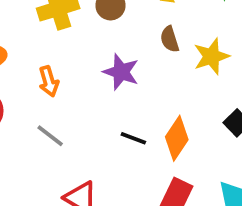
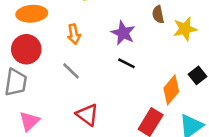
black line: (133, 138) -> (126, 63), moved
orange diamond: (177, 138) -> (171, 90), moved

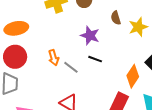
orange arrow: (74, 34) -> (54, 58), moved
gray line: (71, 71) -> (71, 67), moved

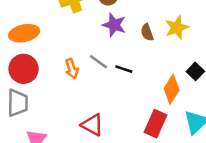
brown semicircle: (116, 18) -> (147, 32), moved
purple star: (90, 36) -> (114, 25), moved
gray line: (71, 67) -> (99, 62), moved

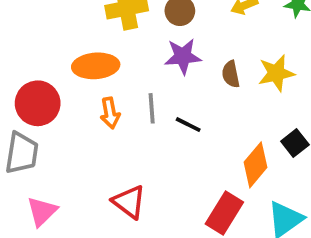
purple star: (114, 25) -> (183, 56), turned -30
orange ellipse: (24, 33) -> (96, 66), moved
gray line: (99, 62) -> (152, 108), turned 42

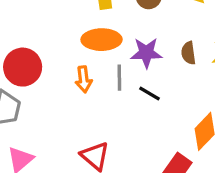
purple star: (183, 56) -> (146, 53), moved
orange ellipse: (96, 66) -> (102, 40), moved

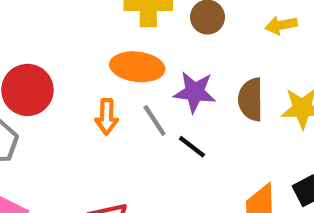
brown semicircle: (188, 53) -> (251, 99), size x1.4
gray line: (119, 78) -> (155, 120), turned -40

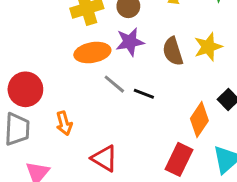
purple star: (195, 92) -> (130, 42), moved
orange arrow: (107, 117) -> (64, 123), moved

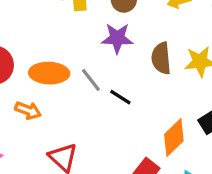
orange ellipse: (92, 52) -> (49, 73), moved
orange arrow: (64, 123) -> (28, 110), turned -65

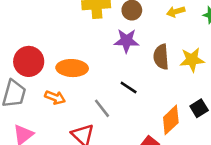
gray line: (91, 80) -> (102, 108), moved

